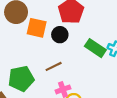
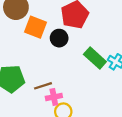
brown line: (54, 66) -> (43, 86), moved

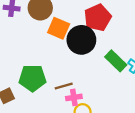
black circle: (59, 38) -> (81, 40), size x1.6

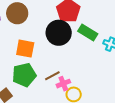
orange square: (59, 28) -> (25, 49), moved
green rectangle: (116, 61) -> (88, 32), moved

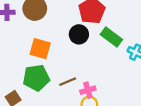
black circle: (59, 33) -> (79, 34), size x0.7
pink cross: (63, 84) -> (88, 90), moved

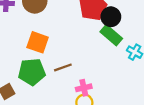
black circle: (79, 34) -> (111, 17), moved
brown line: (68, 82) -> (63, 67), moved

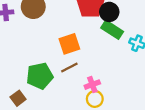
orange square: (38, 42) -> (69, 44), moved, turned -30

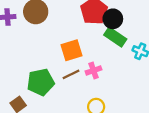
pink cross: (92, 85) -> (94, 70), moved

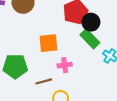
brown line: (71, 74) -> (44, 81), moved

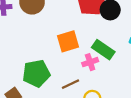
green rectangle: (90, 39) -> (103, 50), moved

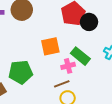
brown line: (71, 84) -> (62, 84), moved

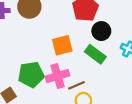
black circle: (89, 22) -> (101, 31), moved
pink cross: (68, 66) -> (58, 76), moved, size x1.5

